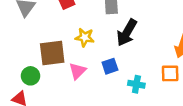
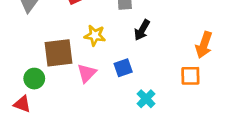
black arrow: (127, 33) -> (142, 30), size x0.7
cyan cross: (136, 84) -> (146, 99), moved, turned 35

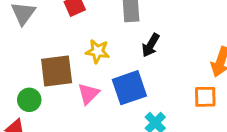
blue square: (123, 68) -> (129, 88), size x1.6

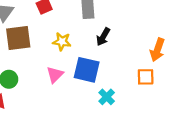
brown square: (57, 71) -> (18, 38), moved
blue square: (129, 88) -> (87, 70), turned 32

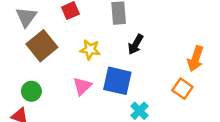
brown square: (18, 38) -> (42, 46), turned -32
orange square: (146, 77) -> (182, 89), turned 36

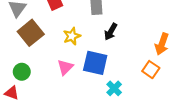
yellow star: (90, 50) -> (72, 36), turned -30

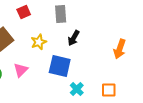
pink triangle: (65, 67) -> (21, 70), moved
orange square: (151, 70) -> (109, 90), moved, turned -35

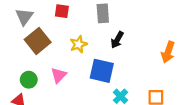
red square: (24, 12) -> (62, 11), turned 32

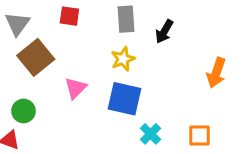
black arrow: (117, 40) -> (164, 31), moved
yellow star: (78, 44) -> (123, 59), moved
pink triangle: (59, 75) -> (76, 88), moved

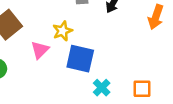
yellow star: (123, 59) -> (63, 31), moved
orange arrow: (216, 73) -> (156, 17), moved

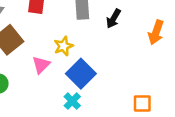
blue square: (80, 59) -> (81, 74), turned 32
cyan cross: (102, 88) -> (72, 101), moved

